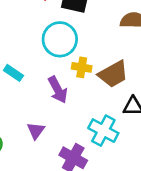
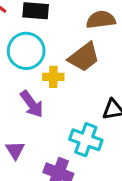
brown trapezoid: (113, 74) -> (84, 57), moved

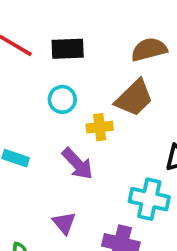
cyan circle: (26, 51) -> (62, 99), size x0.6

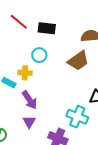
yellow cross: (100, 127) -> (25, 73), moved
purple arrow: (77, 164) -> (30, 100), moved

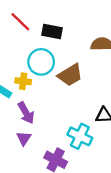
cyan circle: (39, 55) -> (41, 62), size x1.5
brown trapezoid: (78, 61) -> (70, 75), moved

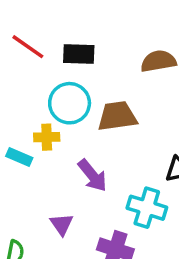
brown trapezoid: (70, 75) -> (117, 116), turned -148
purple arrow: (26, 113) -> (92, 175), moved

